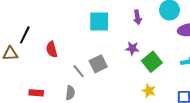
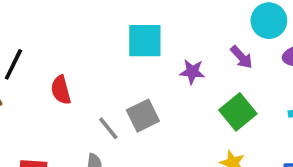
purple arrow: (137, 17) -> (242, 57), moved, turned -32
purple star: (132, 48) -> (192, 72), moved

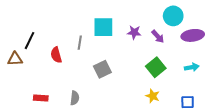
purple star: (192, 72) -> (134, 32), moved
gray line: (108, 128) -> (80, 43), moved, turned 48

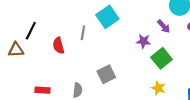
cyan square: (103, 27) -> (107, 17), turned -35
purple star: (134, 32) -> (143, 41), moved
gray square: (102, 69) -> (106, 74), moved

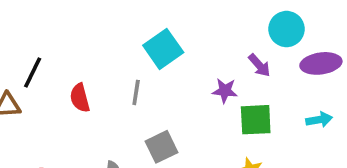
gray line: (83, 33) -> (136, 92), moved
green square: (162, 58) -> (256, 120), turned 36

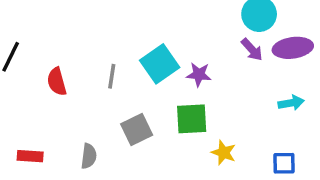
cyan square: (163, 49) -> (160, 64), moved
purple arrow: (259, 65) -> (252, 50), moved
green square: (256, 120) -> (192, 119), moved

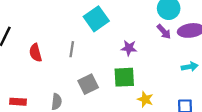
cyan square: (160, 64) -> (96, 19), moved

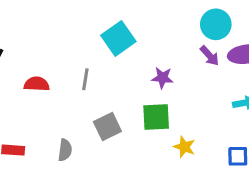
red semicircle: (36, 53) -> (37, 84), turned 108

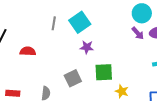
purple star: (162, 78) -> (87, 47), moved
gray line: (85, 79) -> (54, 23), moved

